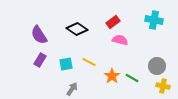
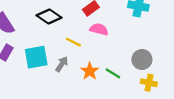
yellow line: (89, 62) -> (73, 42), moved
cyan square: (66, 64) -> (36, 57), size x1.5
gray arrow: (72, 89) -> (62, 64), moved

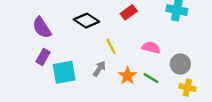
pink semicircle: (99, 29) -> (151, 48), moved
yellow line: (73, 42) -> (111, 46), turned 35
cyan square: (36, 57) -> (64, 72), moved

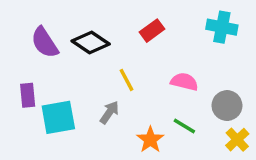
purple semicircle: (42, 28) -> (45, 42), moved
purple rectangle: (43, 57) -> (28, 95), turned -35
orange star: (128, 76) -> (150, 140), moved
yellow cross: (187, 87) -> (237, 140), turned 35

